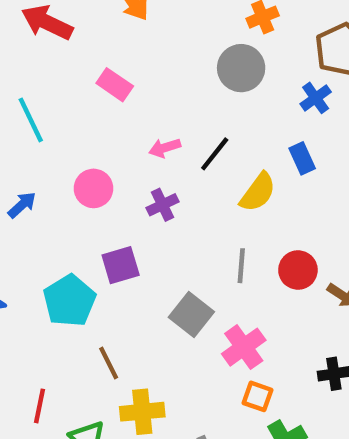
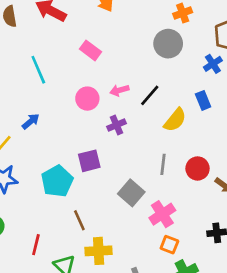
pink circle: (94, 188) -> (87, 99), moved

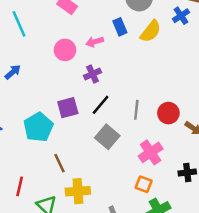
black line: (150, 95) -> (101, 105), moved
blue rectangle: (203, 100) -> (120, 27), moved
yellow semicircle: (175, 120) -> (151, 31), moved
pink cross: (162, 214) -> (151, 152), moved

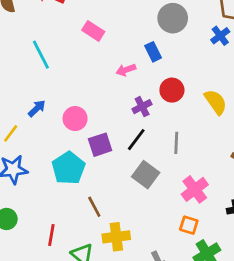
yellow semicircle: (151, 31) -> (216, 102), moved, turned -70
pink circle: (65, 50) -> (75, 119), moved
purple cross: (93, 74) -> (142, 107), moved
red circle: (168, 113) -> (172, 90), moved

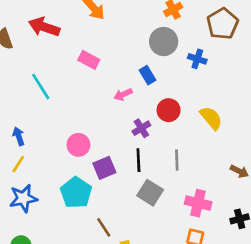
blue cross: (220, 36) -> (197, 59), moved, turned -30
blue arrow: (37, 108) -> (19, 136), moved, turned -60
black line: (136, 140) -> (138, 160), turned -35
pink cross: (195, 189) -> (198, 203), turned -35

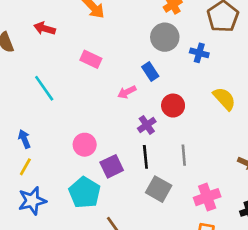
red arrow: (44, 27) -> (45, 28), size x0.7
yellow semicircle: (211, 118) -> (224, 99), moved
pink cross: (198, 203) -> (207, 197), turned -30

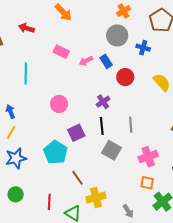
cyan line: (44, 88) -> (26, 73), turned 35
pink arrow: (127, 92) -> (86, 61), moved
red circle: (173, 106) -> (125, 77), moved
pink circle: (85, 145) -> (59, 104), moved

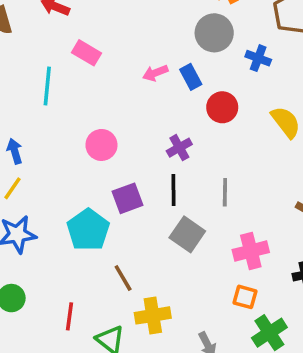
pink rectangle: (61, 52) -> (87, 53), moved

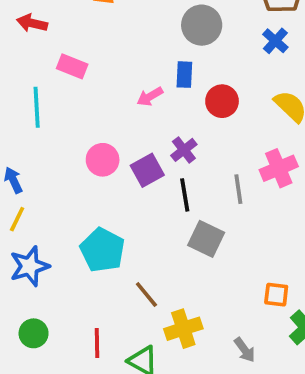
blue cross: (258, 58) -> (275, 41), moved, turned 30
pink arrow: (155, 73) -> (150, 97), moved
blue rectangle: (191, 77) -> (184, 75), turned 40
purple square: (127, 198) -> (147, 170), moved
pink cross: (251, 251) -> (279, 168), moved

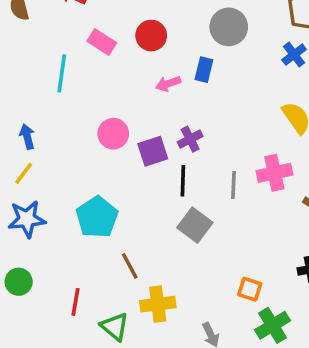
red circle: (222, 101) -> (151, 36), moved

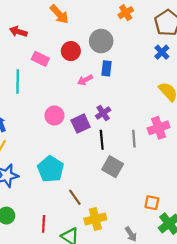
gray circle: (229, 27) -> (101, 41), moved

